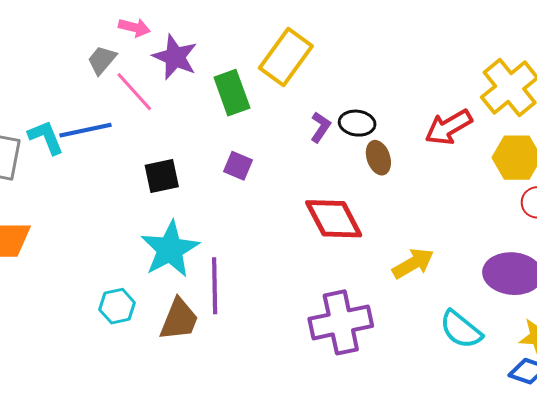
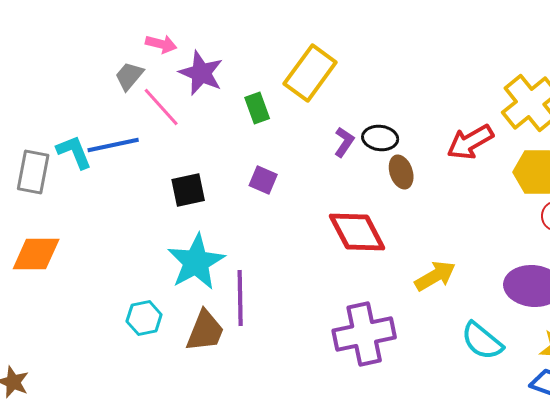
green rectangle: (232, 93) -> (257, 108), size x0.7

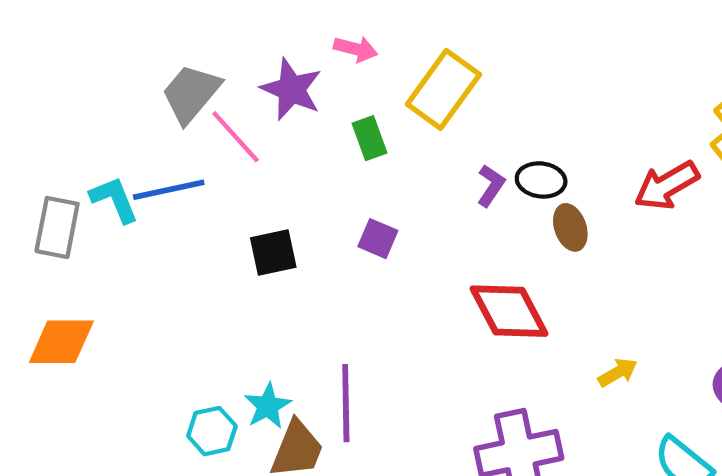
pink arrow: (161, 44) -> (356, 49), moved
gray trapezoid: (129, 76) -> (191, 94), size x1.5
cyan star: (196, 262) -> (268, 406), moved, size x0.6
yellow arrow: (435, 276) -> (618, 372), size x0.7

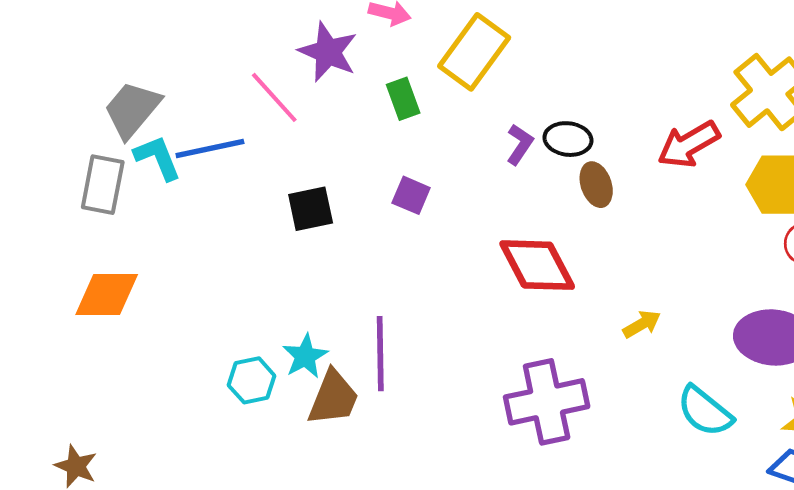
gray trapezoid: (191, 94) -> (132, 110), moved

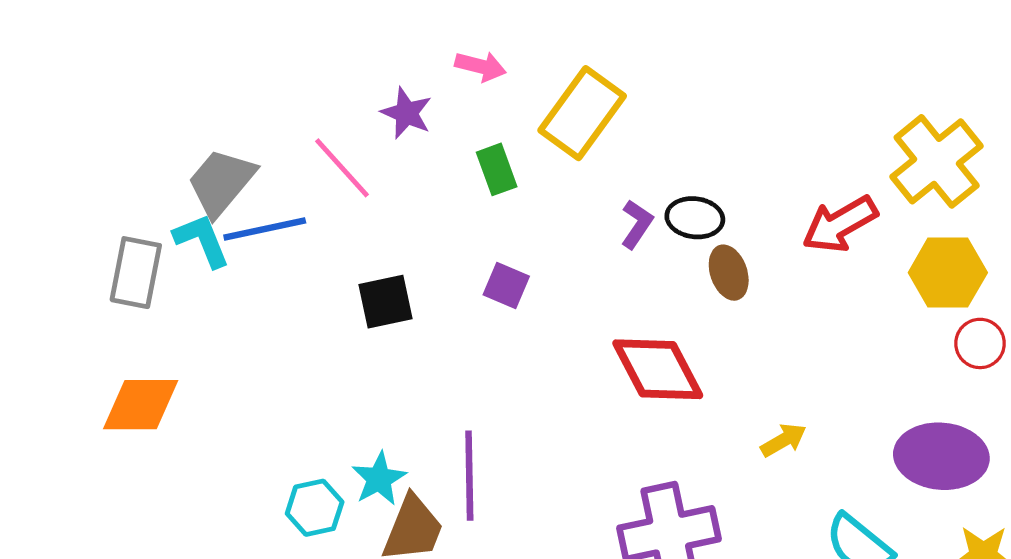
purple star: (328, 52) -> (406, 113), size x0.7
gray trapezoid: (132, 110) -> (221, 182), moved

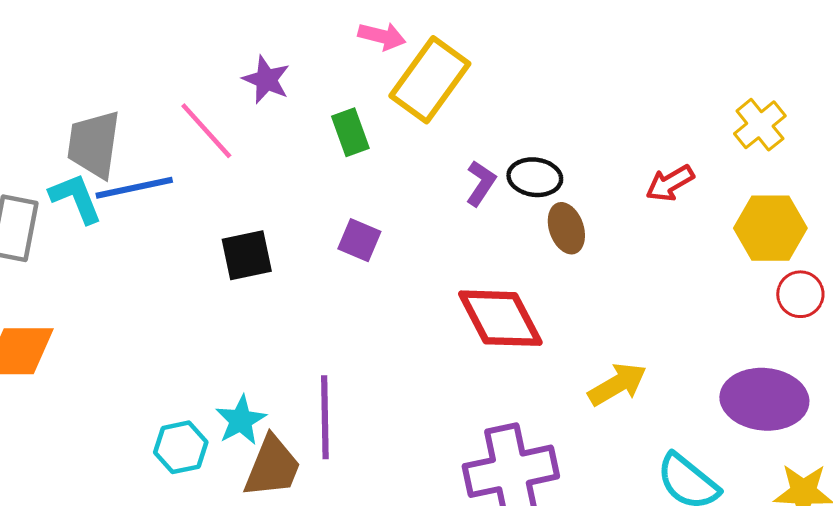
pink arrow: (481, 66) -> (382, 36), moved
yellow cross: (937, 161) -> (760, 125), size x0.6
gray trapezoid: (221, 182) -> (94, 144), turned -32
red arrow: (840, 224) -> (670, 183), size x0.7
yellow arrow: (783, 440) -> (617, 384), size x1.4

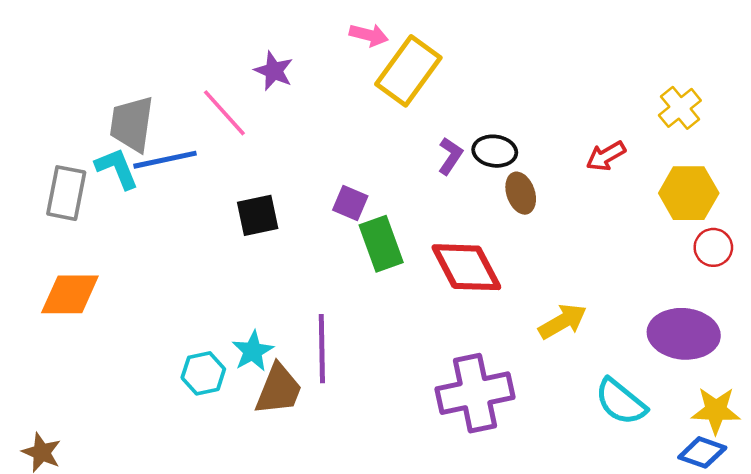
green rectangle: (350, 132) -> (381, 244), moved, size x1.4

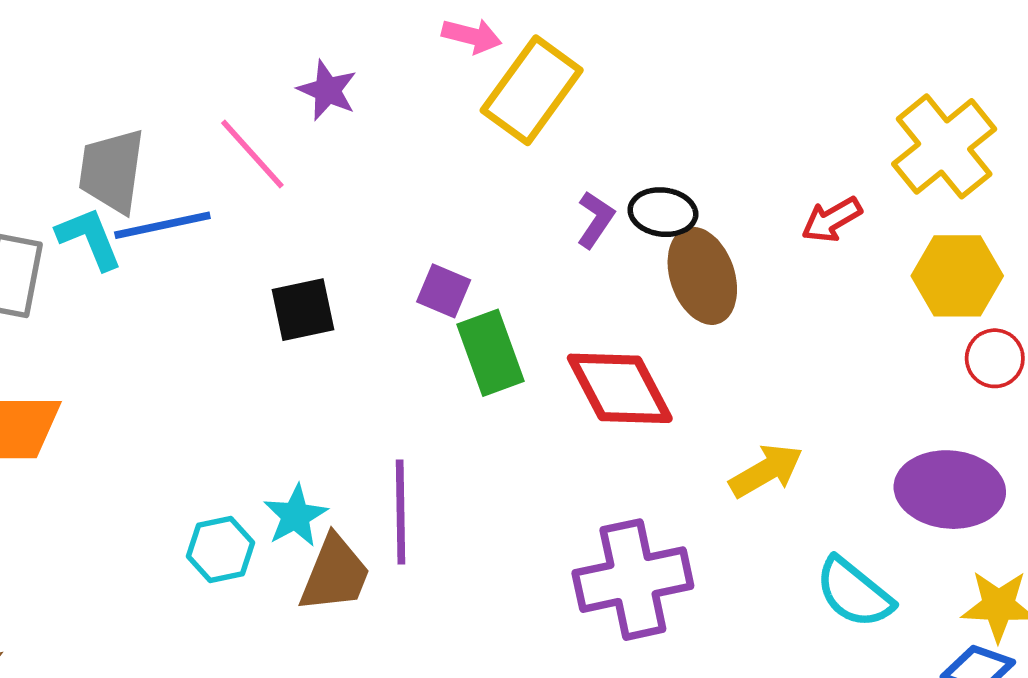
yellow cross: (680, 108) -> (944, 146), size x1.6
brown ellipse: (521, 193) -> (702, 276), size x1.5

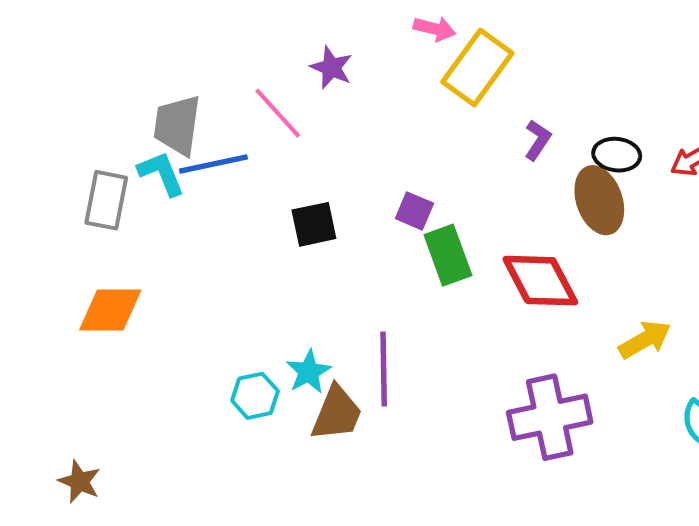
black ellipse: (663, 212) -> (617, 155), moved
purple L-shape: (595, 220) -> (538, 140), moved

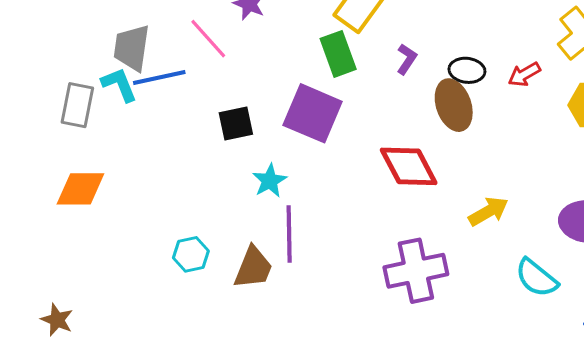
purple square: (414, 211) -> (313, 113), size x2.0
green rectangle: (448, 255) -> (338, 54), moved
cyan star: (309, 372) -> (270, 181), moved

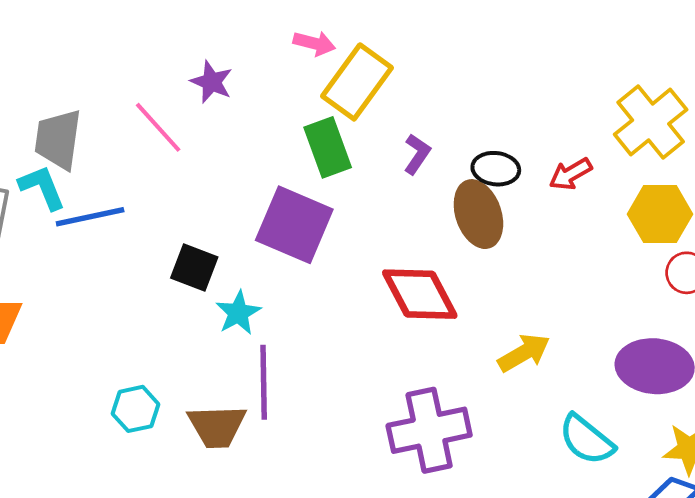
blue line: (159, 77) -> (90, 217), moved
black square: (236, 123) -> (194, 267), moved, turned 33
brown trapezoid: (253, 268) -> (217, 426), turned 66

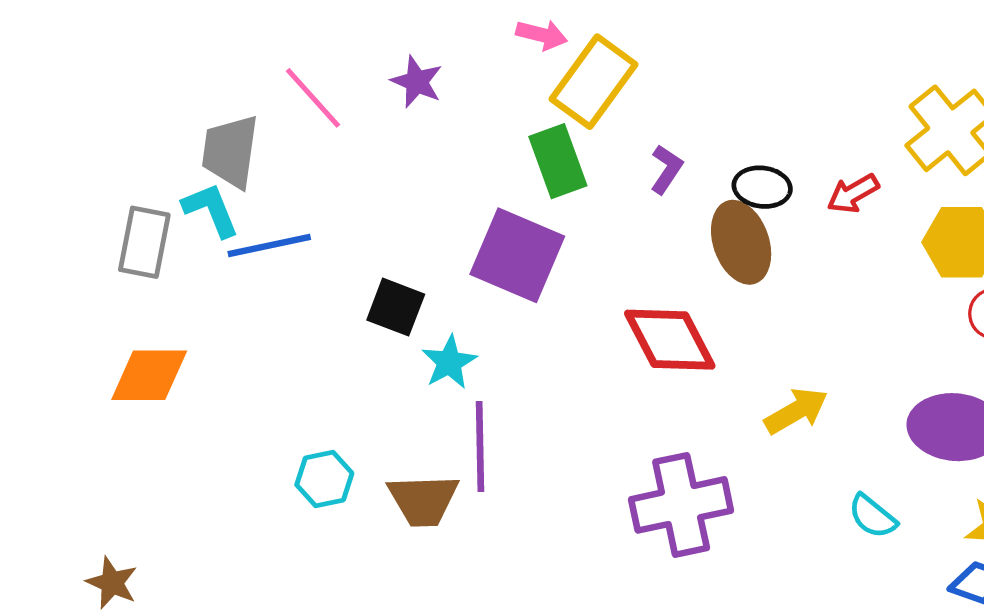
pink line: (158, 127) -> (313, 98), moved
cyan semicircle: (587, 440) -> (872, 516), size x0.7

